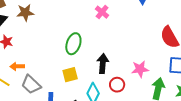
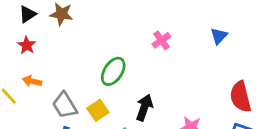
yellow square: (70, 75) -> (98, 110), turned -35
gray trapezoid: (31, 85) -> (65, 105), moved

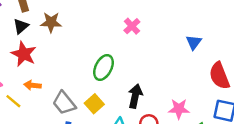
blue triangle: (219, 36) -> (194, 42), moved
pink cross: (161, 40) -> (132, 26), moved
red star: (27, 45) -> (24, 54), size x1.5

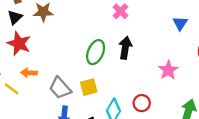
black arrow: (135, 96) -> (125, 48), moved
yellow square: (94, 104) -> (89, 87), turned 30
pink star: (179, 109) -> (168, 70), moved, turned -30

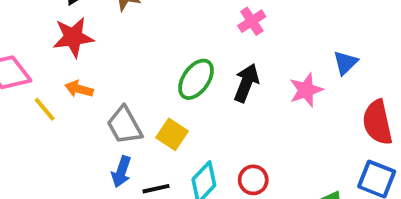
red star: (19, 43) -> (73, 37), turned 30
pink star: (168, 70) -> (306, 90), moved
yellow square: (89, 87) -> (172, 134), turned 36

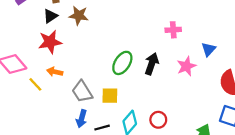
pink cross: (252, 21) -> (173, 30), moved, turned 32
yellow square: (172, 134) -> (110, 96), turned -30

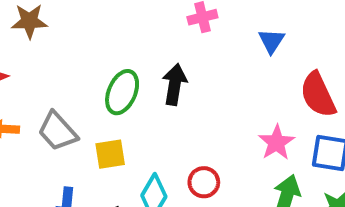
pink star: (186, 66) -> (276, 142), moved
gray trapezoid: (82, 92) -> (58, 131), moved

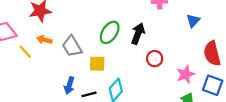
red circle: (204, 182) -> (155, 59), moved

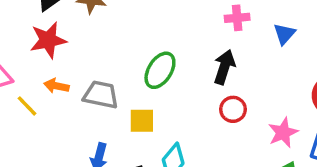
blue triangle: (193, 21) -> (284, 34), moved
black arrow: (138, 34) -> (224, 67), moved
gray trapezoid: (72, 46) -> (101, 95), turned 135

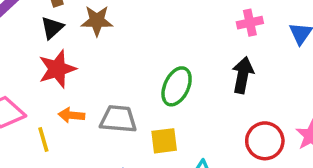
yellow line: (27, 106) -> (43, 140), turned 35
red circle: (233, 109) -> (265, 141), moved, size x1.4

